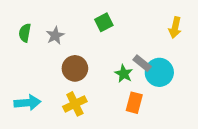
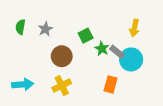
green square: (104, 22) -> (86, 36), moved
yellow arrow: (175, 28) -> (134, 28), moved
green star: (124, 74) -> (102, 49), moved

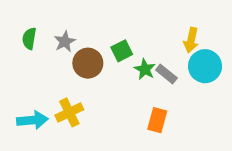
brown circle: (62, 56) -> (88, 63), moved
cyan circle: (131, 59) -> (205, 66), moved
yellow cross: (62, 86) -> (69, 112), moved

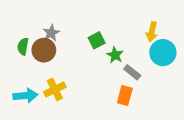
green semicircle: (29, 38) -> (23, 46), moved
brown circle: (88, 63) -> (44, 50), moved
gray rectangle: (166, 74) -> (132, 72), moved

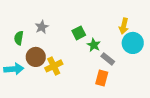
brown circle: (44, 50) -> (36, 57), moved
yellow cross: (55, 89) -> (54, 66), moved
cyan arrow: (25, 96) -> (14, 69), moved

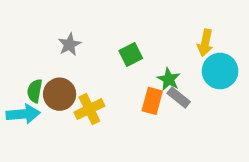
green semicircle: (19, 38) -> (35, 91), moved
green star: (94, 45) -> (169, 79), moved
orange rectangle: (102, 78) -> (152, 101), moved

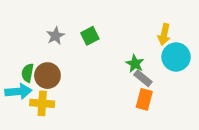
green square: (131, 54) -> (90, 36), moved
orange rectangle: (152, 101) -> (144, 99), moved
yellow cross: (89, 109) -> (42, 103), moved, turned 30

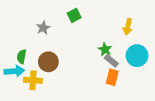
green square: (90, 36) -> (74, 15), moved
cyan circle: (176, 57) -> (137, 56), moved
brown circle: (47, 76) -> (48, 62), moved

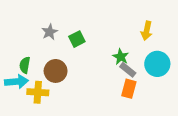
green square: (74, 15) -> (77, 39), moved

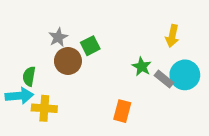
gray rectangle: (128, 70) -> (164, 79), moved
brown circle: (56, 71) -> (68, 61), moved
orange rectangle: (129, 89) -> (122, 111), moved

